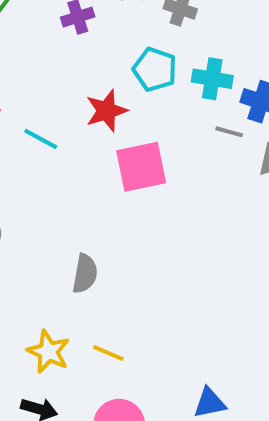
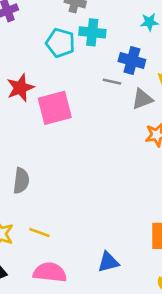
cyan cross: (212, 79) -> (92, 32), moved
red star: (106, 111) -> (20, 88), moved

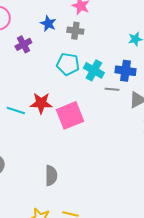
cyan cross: (92, 32) -> (94, 70), moved, turned 30
red star: (20, 88) -> (41, 103), turned 30

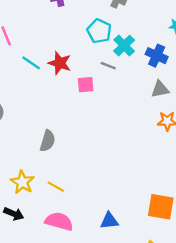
gray line: (112, 89) -> (108, 66), moved
pink square: (70, 115) -> (86, 85), size x0.6

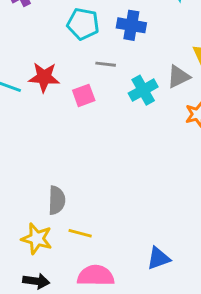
cyan cross: (124, 46) -> (143, 90), moved, turned 30
blue cross: (157, 56) -> (131, 25), moved
gray semicircle: (48, 141) -> (57, 200), moved

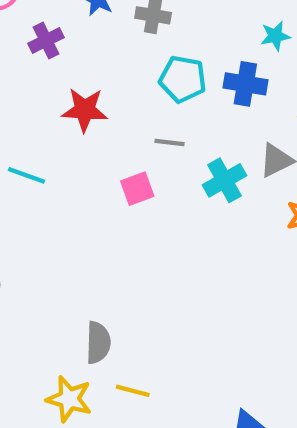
cyan pentagon: (83, 24) -> (183, 79), moved
blue cross: (131, 25) -> (245, 84), moved
red star: (44, 77) -> (85, 110), moved

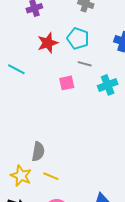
cyan pentagon: (183, 79) -> (78, 38), moved
red star: (85, 110) -> (48, 43), turned -30

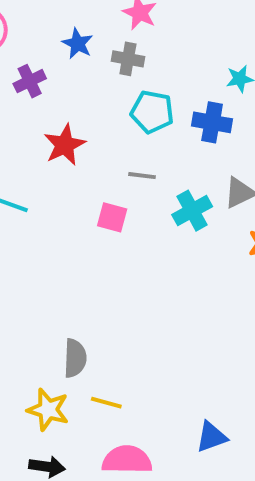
cyan pentagon: (78, 38) -> (152, 112), moved
pink square: (67, 83) -> (112, 217), turned 35

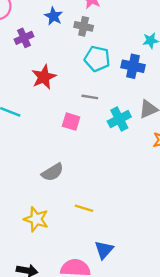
gray semicircle: (75, 358) -> (52, 172), moved, turned 55
yellow line: (106, 403) -> (84, 208), moved
yellow star: (48, 410) -> (36, 219), moved
blue triangle: (211, 437) -> (104, 250), moved, turned -30

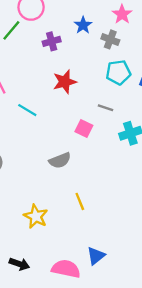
cyan pentagon: (97, 59) -> (118, 72), turned -30
gray semicircle: (52, 172) -> (60, 160), moved
yellow line: (84, 208) -> (80, 201), moved, turned 42

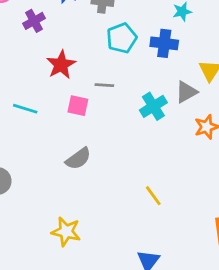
gray line: (105, 108) -> (104, 85), moved
pink square: (84, 128) -> (78, 106), moved
yellow line: (80, 201) -> (153, 196), moved

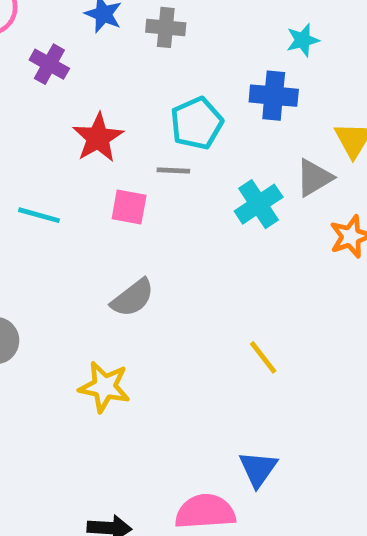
purple cross: (34, 21) -> (49, 64), turned -30
cyan pentagon: (122, 38) -> (197, 123), moved
yellow star: (66, 232) -> (104, 387), moved

